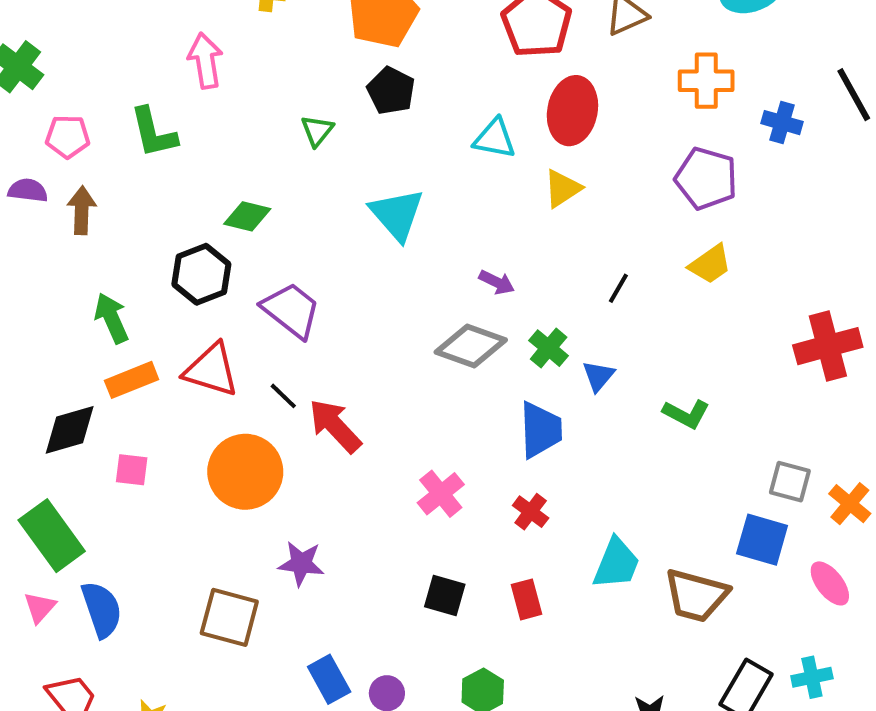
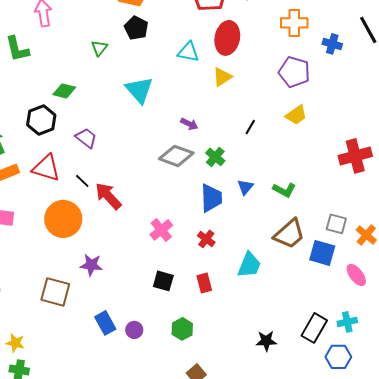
purple trapezoid: (291, 310) -> (86, 138), size x0.7
blue triangle: (598, 376) -> (245, 187), moved
brown trapezoid: (696, 595) -> (289, 234), moved, turned -56

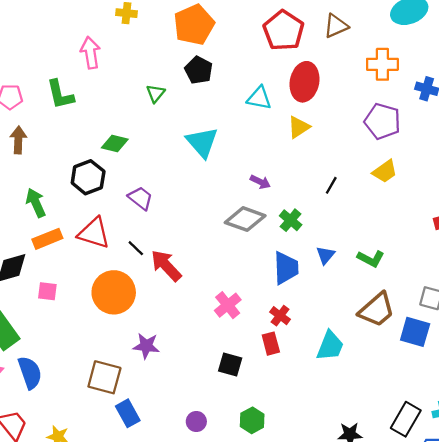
red rectangle: (204, 283) -> (271, 344), moved
blue rectangle: (105, 323) -> (128, 413), moved

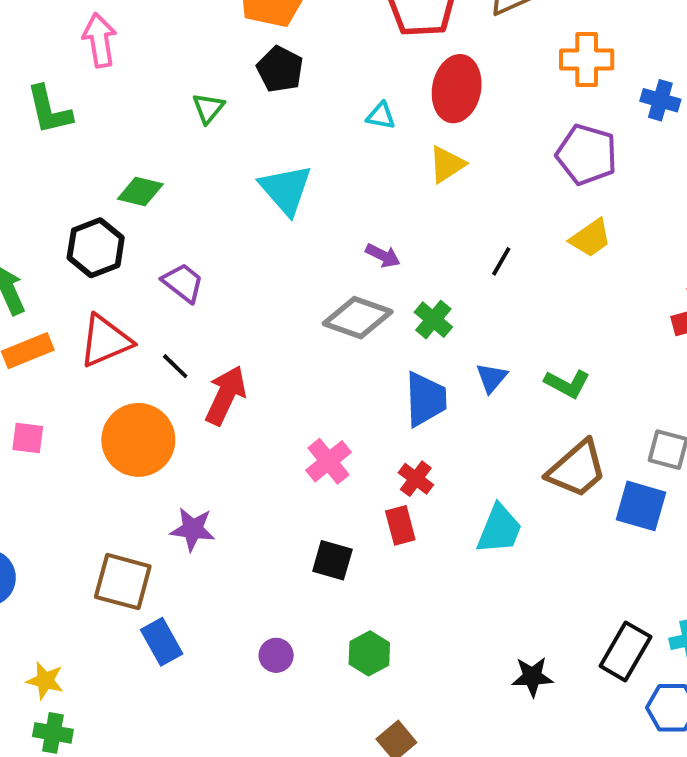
cyan triangle: (259, 98) -> (381, 116), size x0.7
red triangle: (94, 233) -> (105, 341), turned -40
red arrow: (166, 266) -> (226, 395), turned 68

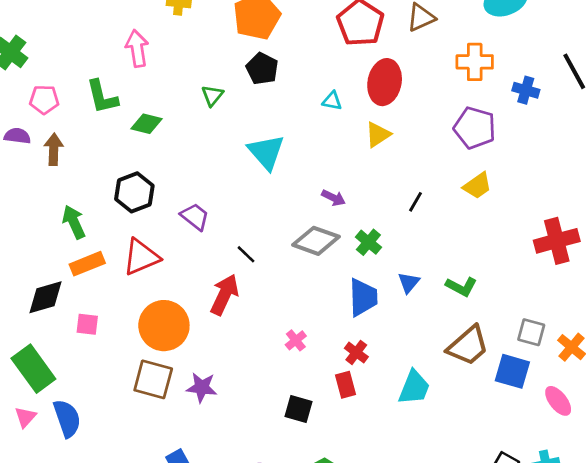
green diamond: (140, 191) -> (146, 124), moved
black line: (175, 366) -> (246, 254), moved
pink cross: (329, 461) -> (296, 340), size x0.7
brown square: (123, 582) -> (153, 379), moved

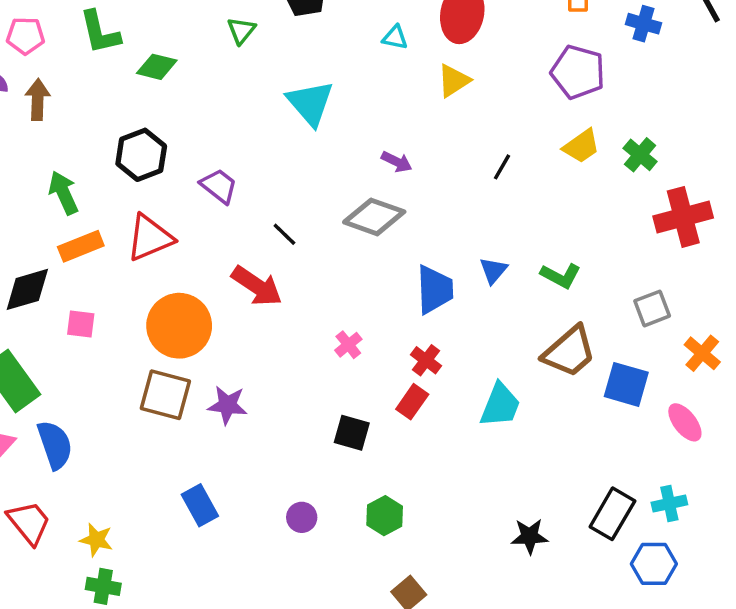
green cross: (368, 242) -> (640, 155), moved
red arrow: (224, 295) -> (257, 286), turned 99
gray square: (531, 332) -> (652, 308), moved, turned -36
red rectangle: (346, 385) -> (412, 402), turned 50

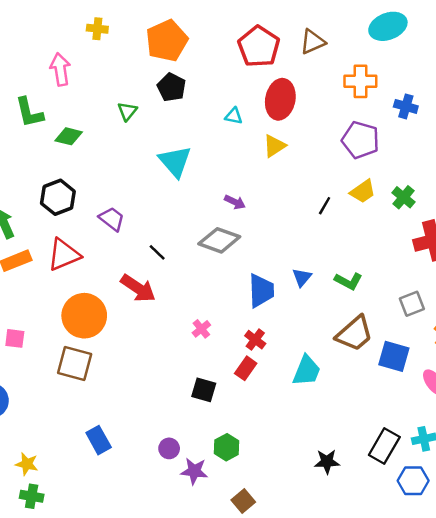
black line: (502, 167) -> (325, 206), moved
pink square: (81, 324) -> (15, 338), moved
purple star: (227, 405) -> (194, 471), moved

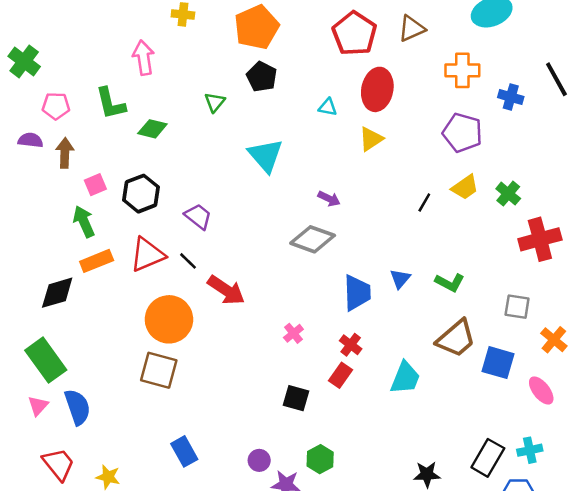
black line: (157, 252) -> (188, 261), moved
gray square: (412, 304) -> (517, 307), turned 30
pink square: (15, 338) -> (95, 185), moved, turned -30

